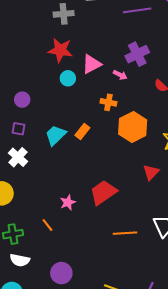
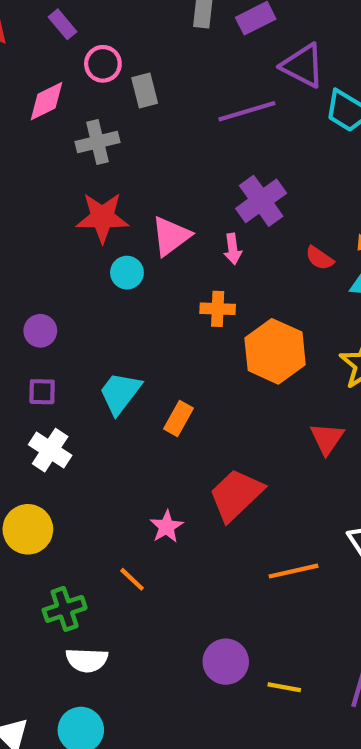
pink arrow: (120, 75) -> (233, 249), turned 64
orange rectangle: (82, 132) -> (178, 419), moved
purple circle: (61, 273) -> (226, 662), moved

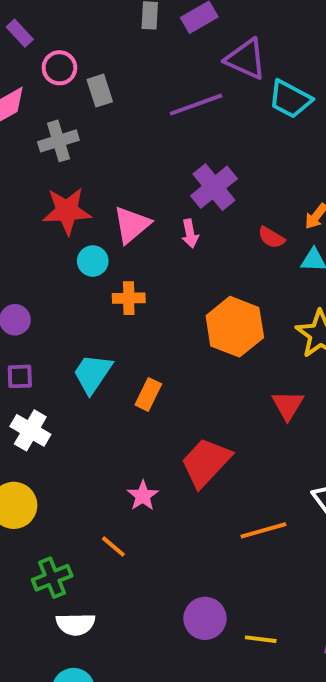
orange cross: (218, 309) -> (129, 298), moved

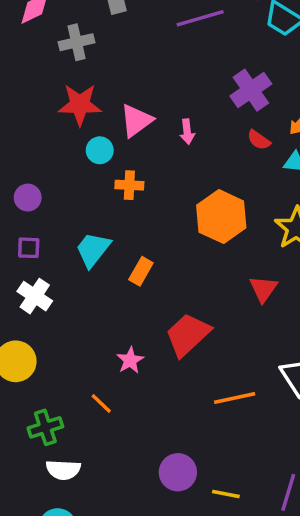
purple cross: (214, 187) -> (251, 90), moved

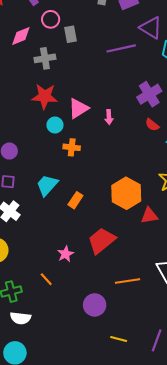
orange hexagon: (221, 217) -> (126, 193), moved
red triangle: (263, 289) -> (149, 216), turned 42
purple circle: (178, 472) -> (95, 305), moved

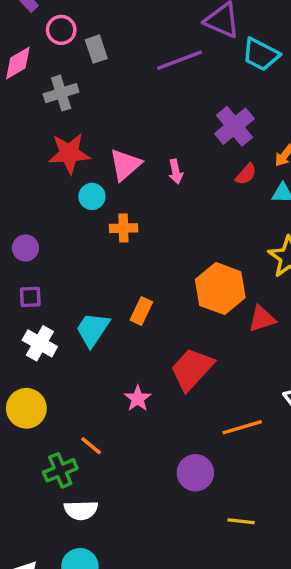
red semicircle: (152, 125) -> (246, 174), turned -80
cyan trapezoid: (47, 185) -> (93, 329), moved
orange line: (46, 279) -> (91, 446), moved

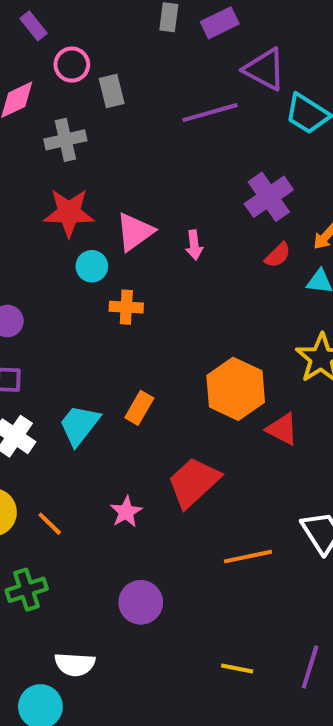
red triangle: (262, 319) -> (282, 429), turned 40
orange line: (91, 446) -> (50, 524), moved
purple circle: (195, 473) -> (141, 602), moved
white semicircle: (81, 510) -> (75, 664), moved

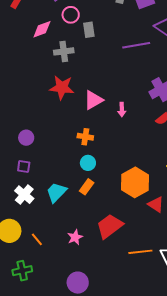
cyan circle: (92, 266) -> (88, 163), moved
orange line: (248, 557) -> (140, 252), moved

